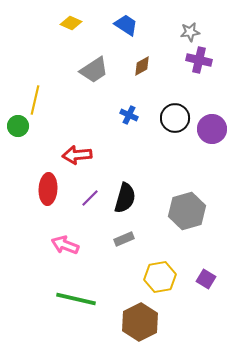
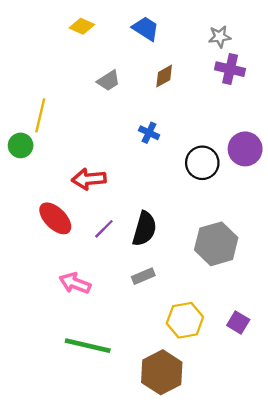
gray trapezoid: (94, 70) -> (109, 81), size x0.7
black circle: (175, 118) -> (202, 163), moved
red ellipse: (48, 189) -> (55, 218), turned -48

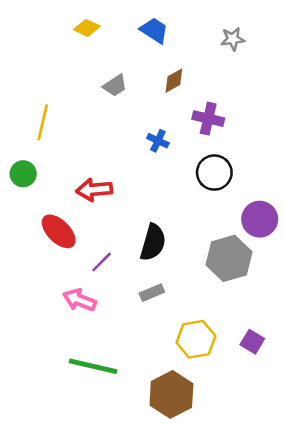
purple cross: (230, 69) -> (208, 119), moved
green circle: (21, 145) -> (23, 174), moved
purple circle: (245, 149) -> (260, 219), moved
purple line: (104, 229) -> (102, 262), moved

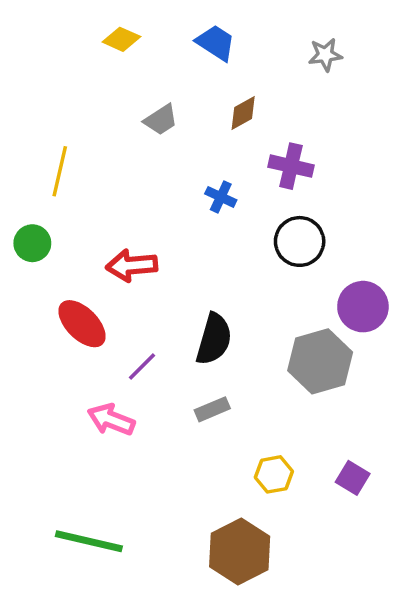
yellow hexagon: (196, 339) -> (274, 474), size x0.7
green line: (93, 366) -> (89, 541), moved

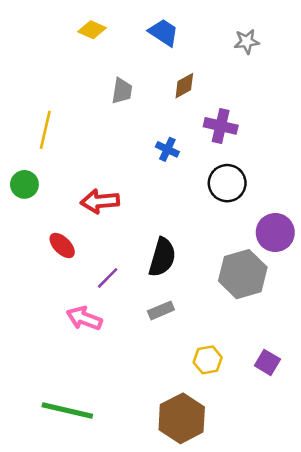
gray trapezoid: (161, 120) -> (122, 91), turned -48
red ellipse: (82, 324) -> (62, 245), size x0.7

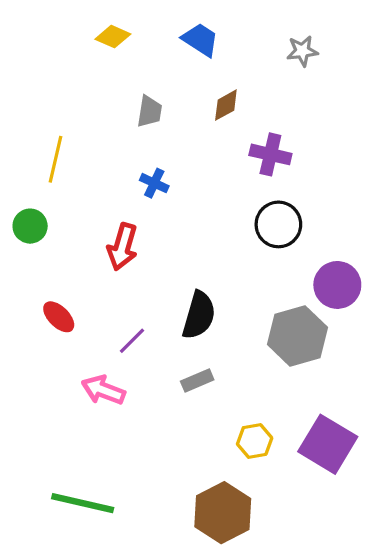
blue cross: (167, 149) -> (154, 183), moved
red arrow: (100, 201) -> (122, 247), turned -69
red ellipse: (62, 245) -> (59, 317), moved
purple square: (267, 362) -> (328, 444), size x1.8

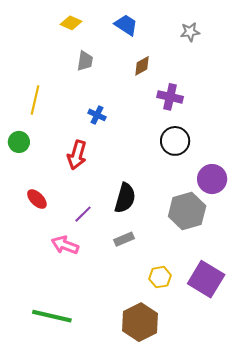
gray trapezoid: (149, 111) -> (85, 61), moved

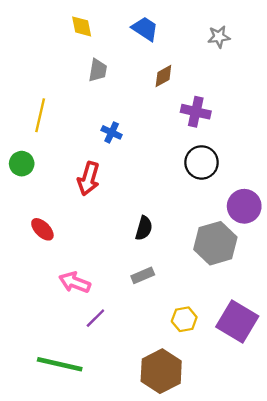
yellow diamond: (71, 23) -> (82, 26), turned 55
black semicircle: (125, 198) -> (144, 228), size x0.7
purple line: (83, 214) -> (95, 318), moved

